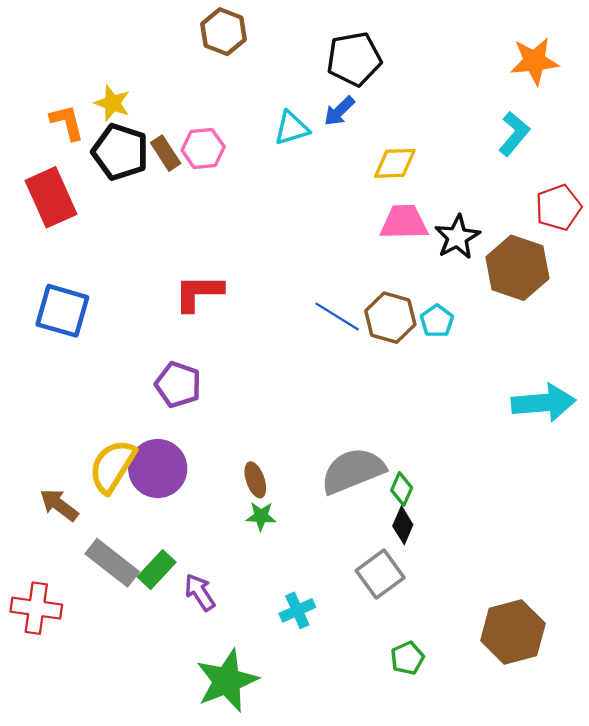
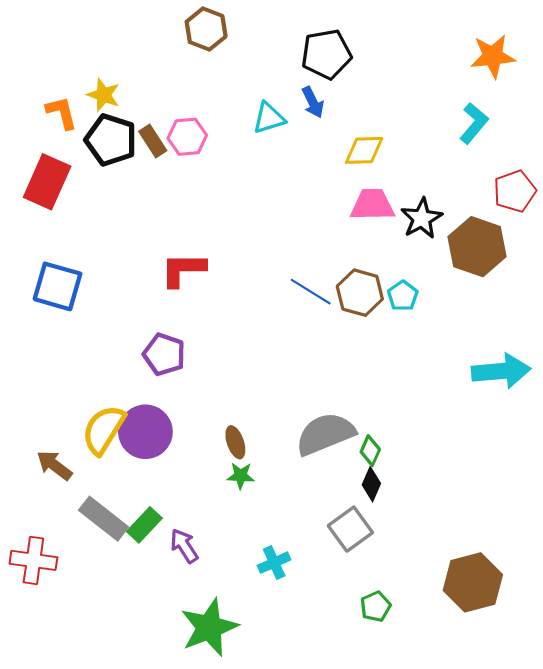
blue arrow: (339, 111) -> (313, 102), turned -72
red rectangle: (51, 197) -> (47, 182), turned 48

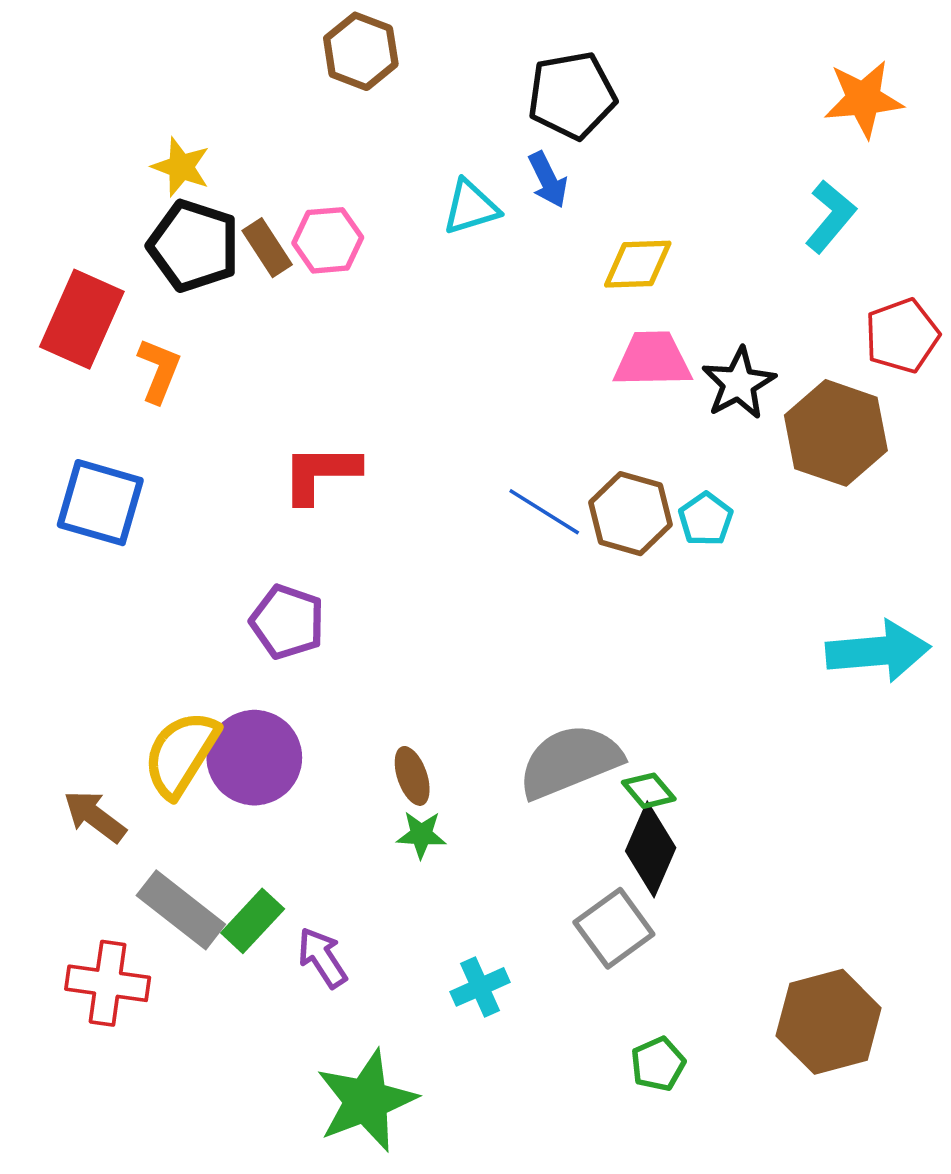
orange L-shape: (62, 113) -> (159, 371), moved, turned 36
green diamond: (370, 451) -> (649, 791), turned -64
black diamond: (371, 484) -> (651, 849), size x1.5
red cross: (33, 560) -> (108, 983), moved

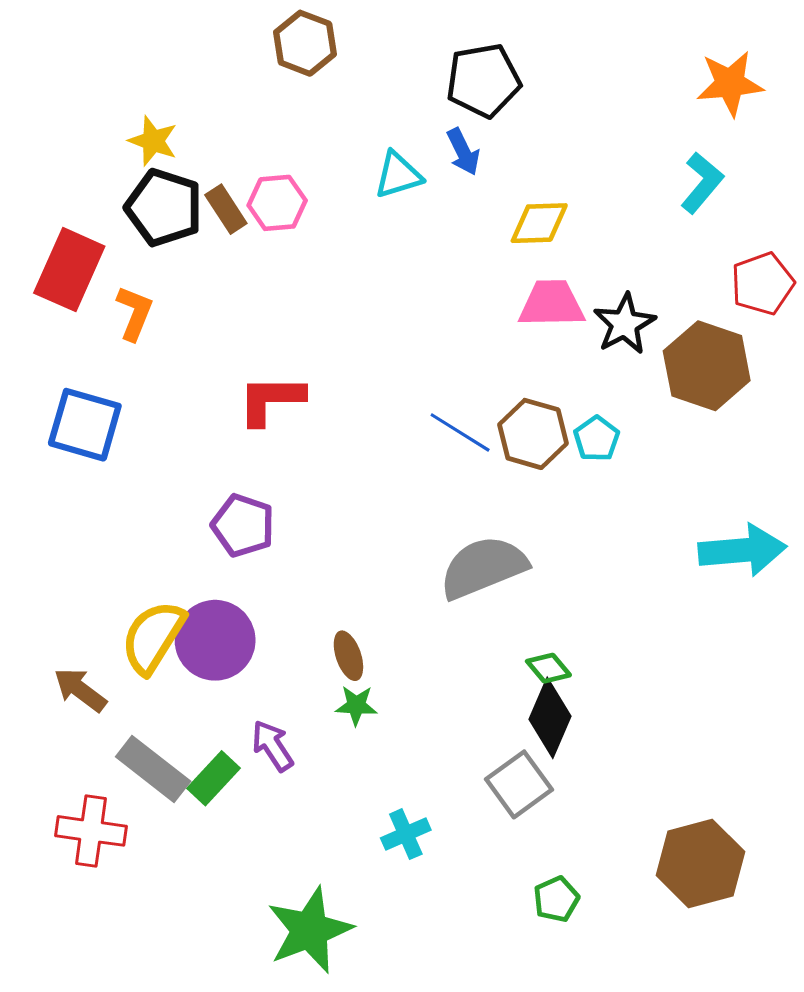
gray semicircle: (570, 761) -> (483, 567), moved
purple arrow: (322, 958) -> (272, 746), moved

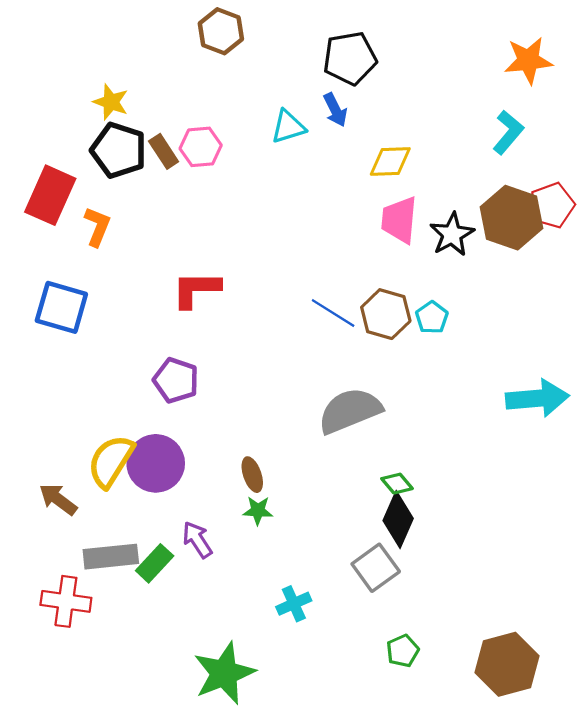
pink trapezoid: (552, 304) -> (399, 220), turned -84
brown hexagon: (707, 366) -> (511, 218), moved
gray rectangle: (153, 769) -> (111, 557), turned -44
brown hexagon: (700, 864) -> (507, 664), moved

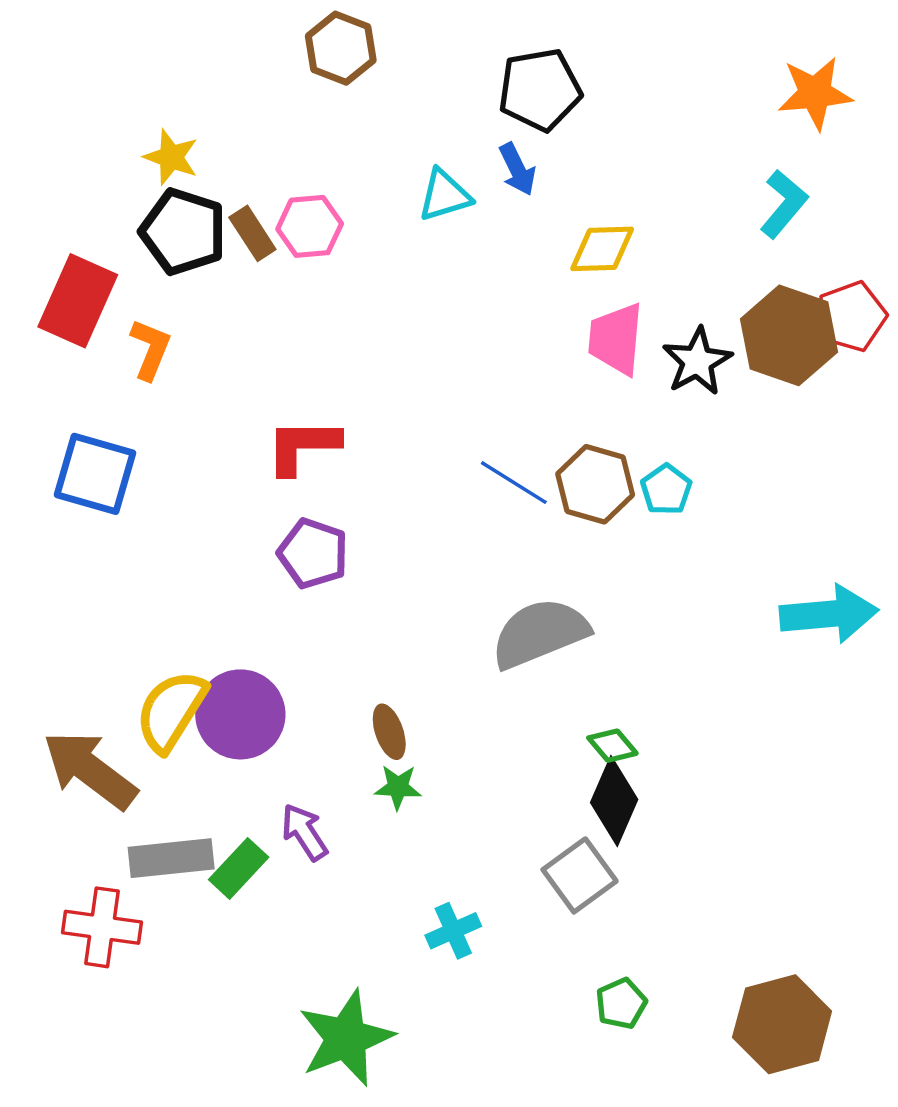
purple pentagon: (176, 380) -> (313, 554), moved
brown arrow: (58, 499) -> (90, 770), size x1.6

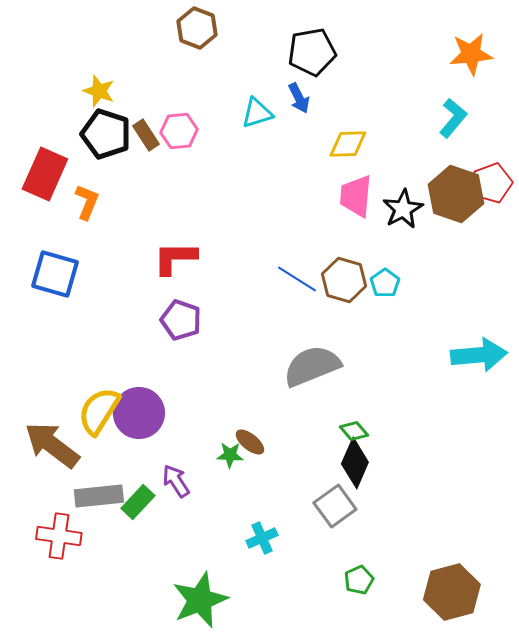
brown ellipse: (389, 732) -> (250, 442), moved, turned -32

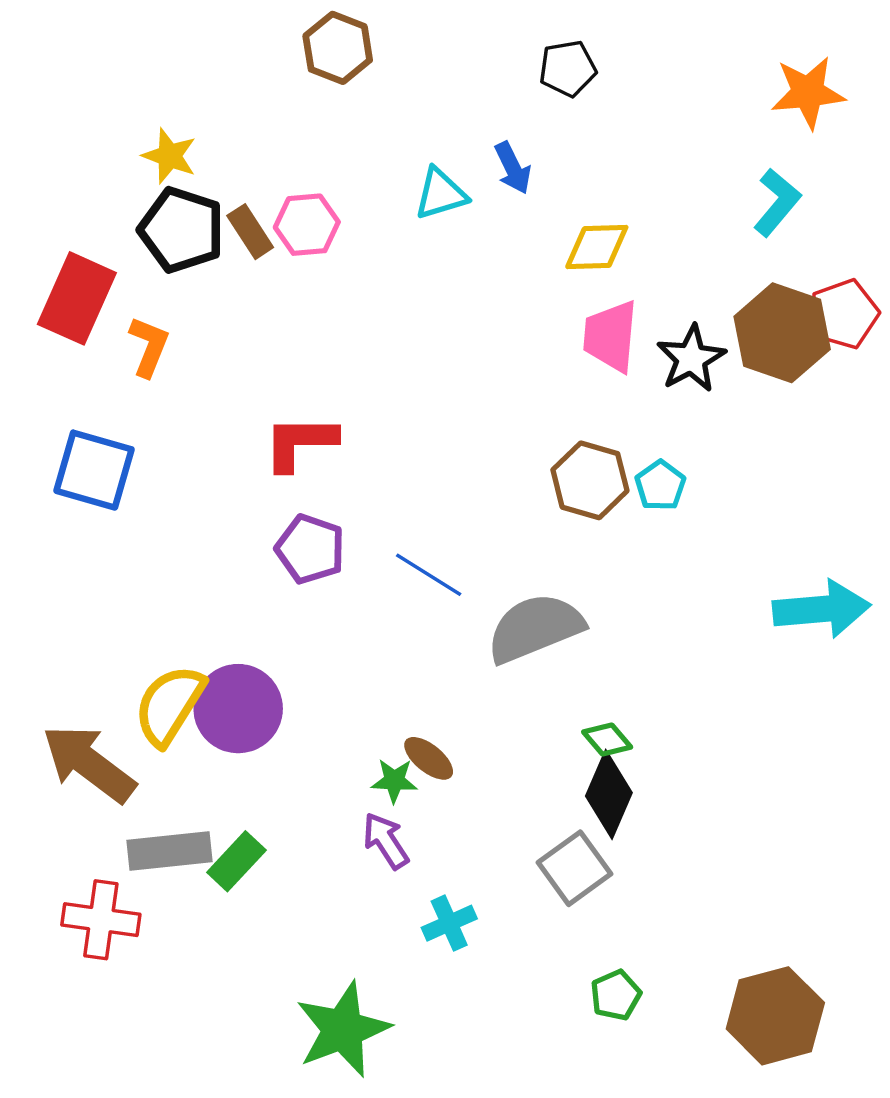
black pentagon: (312, 52) -> (568, 68), moved, size x0.7
blue line: (297, 279) -> (429, 575), moved
purple arrow: (176, 481) -> (386, 841), moved

